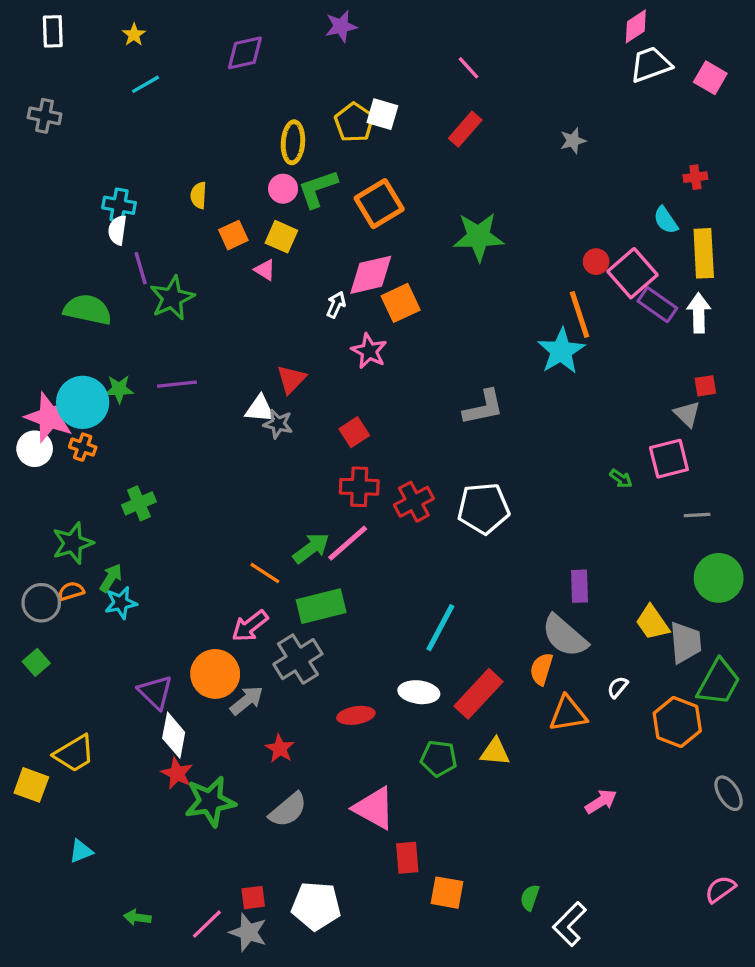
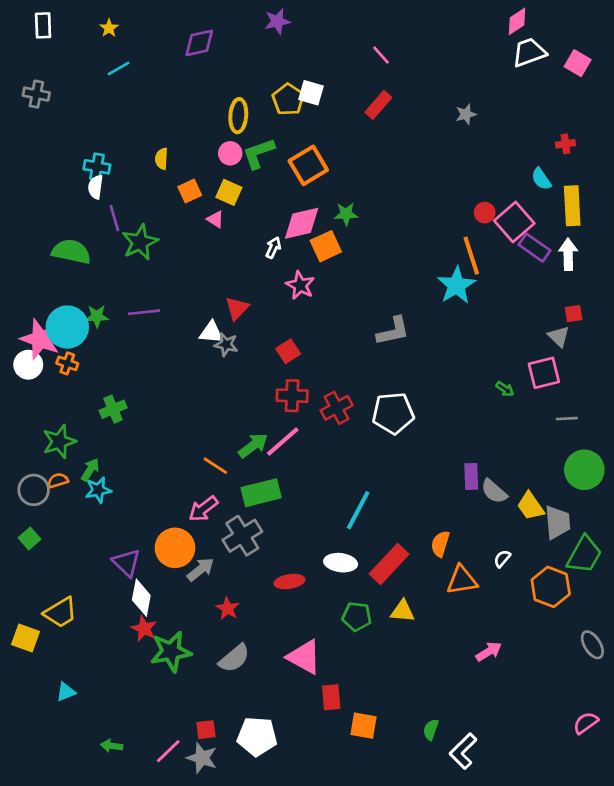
green star: (478, 237) -> (346, 214), moved, size x0.6
gray semicircle: (565, 636) -> (494, 491), moved, size x0.7

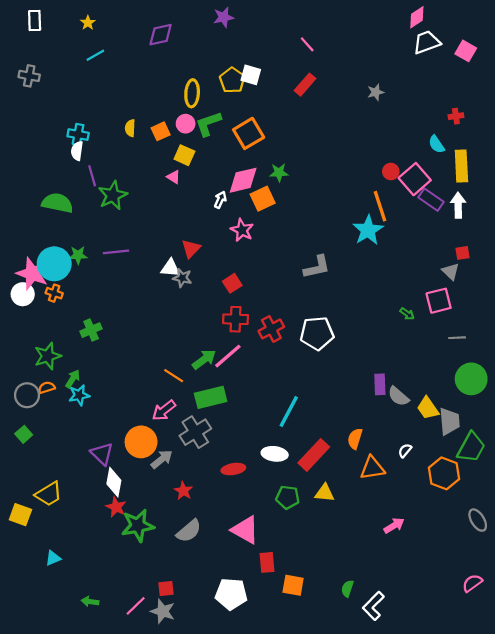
orange square: (190, 191) -> (161, 131), moved
white pentagon: (257, 736) -> (231, 594), moved

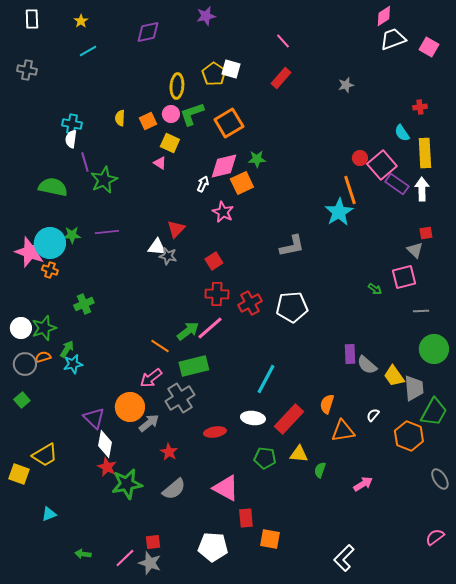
white circle: (23, 294) -> (21, 328), moved
green semicircle: (347, 588) -> (320, 470), moved

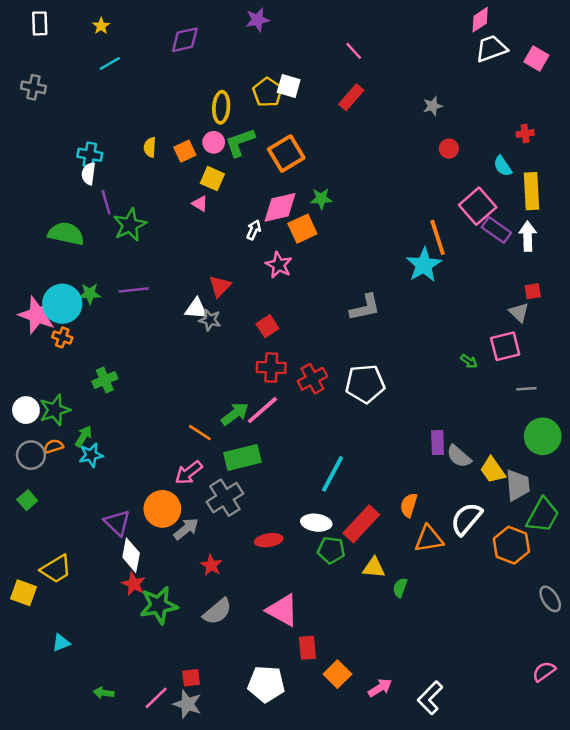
red circle: (360, 158) -> (449, 149), moved
white semicircle: (373, 415) -> (466, 519), size x2.0
green pentagon: (265, 458) -> (331, 550), moved
pink arrow: (363, 484) -> (380, 688), moved
orange square: (270, 539) -> (337, 674), turned 35

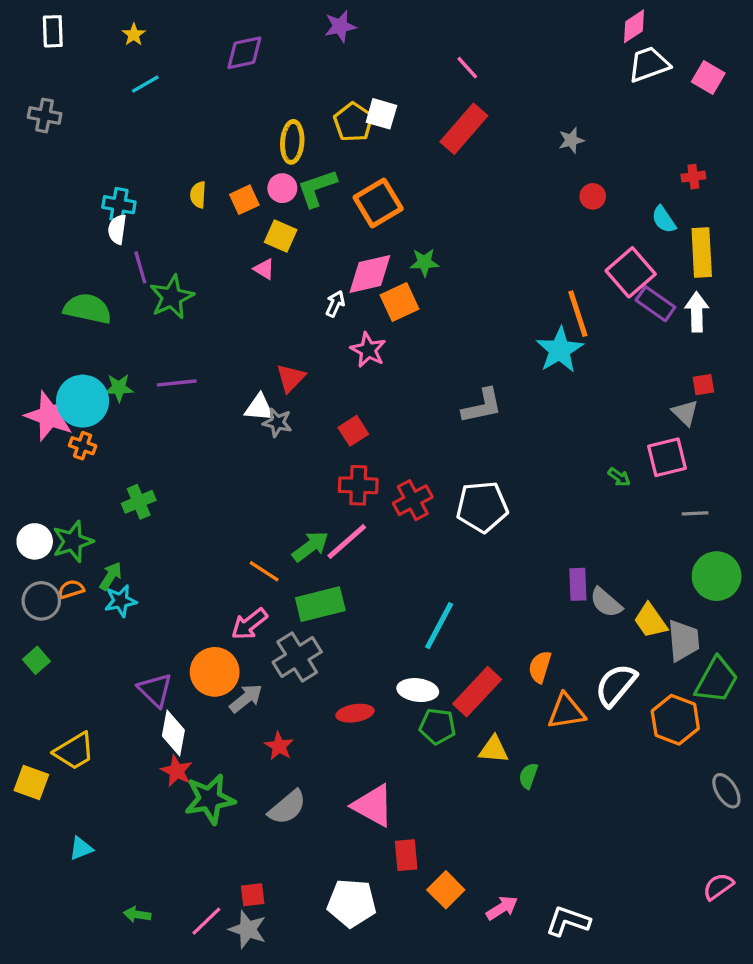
red rectangle: (351, 97) -> (464, 129), size x1.4
white L-shape: (430, 698) -> (568, 921), turned 64

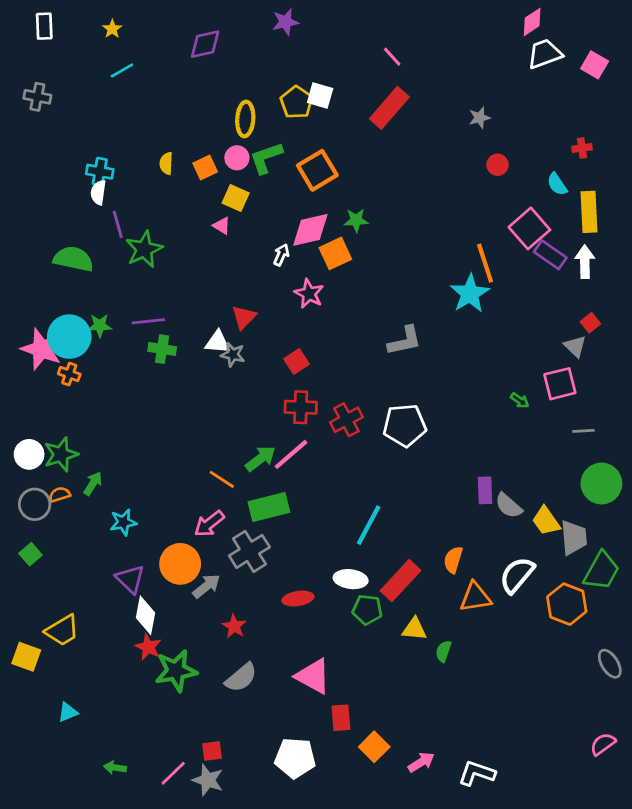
red square: (703, 385) -> (590, 323), turned -30
green cross: (139, 502) -> (162, 349), moved, turned 32
cyan star: (121, 601) -> (123, 522), moved

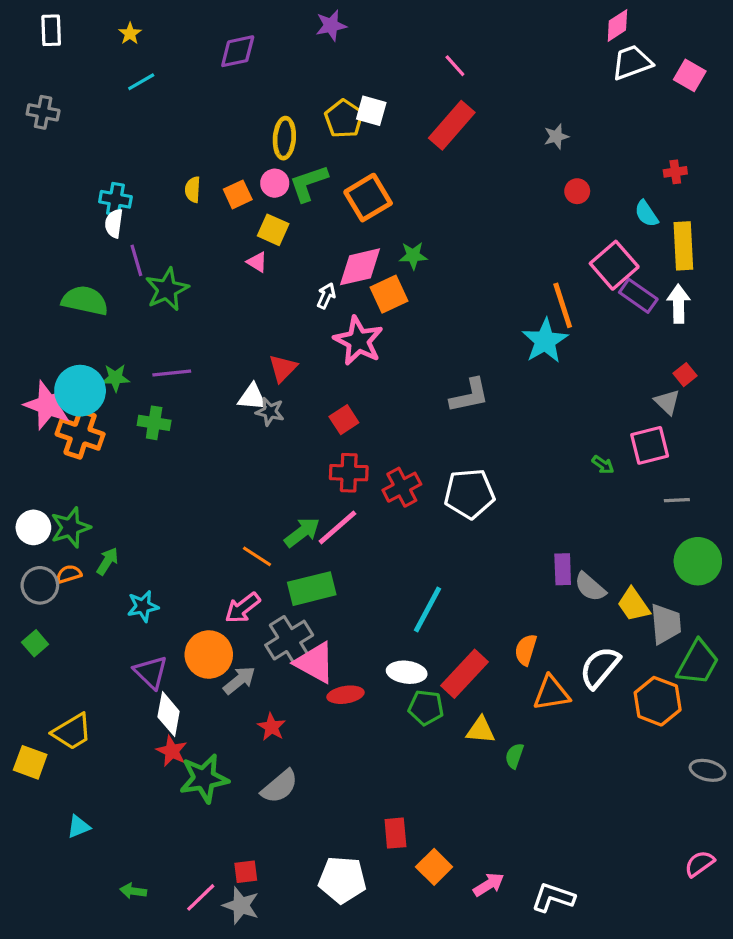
pink star: (309, 294) -> (358, 341), size x1.4
green cross: (162, 349) -> (154, 423), moved
orange cross: (69, 374) -> (80, 434), size x1.8
gray ellipse: (610, 664) -> (708, 770), turned -44
pink triangle: (313, 676) -> (315, 663), moved

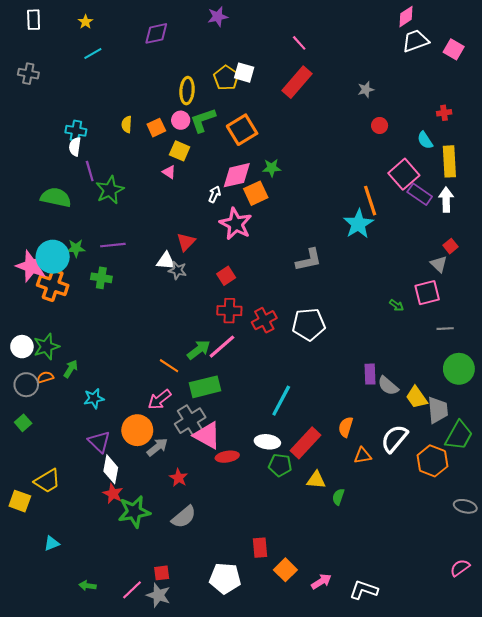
orange triangle: (551, 693) -> (363, 456), size x0.7

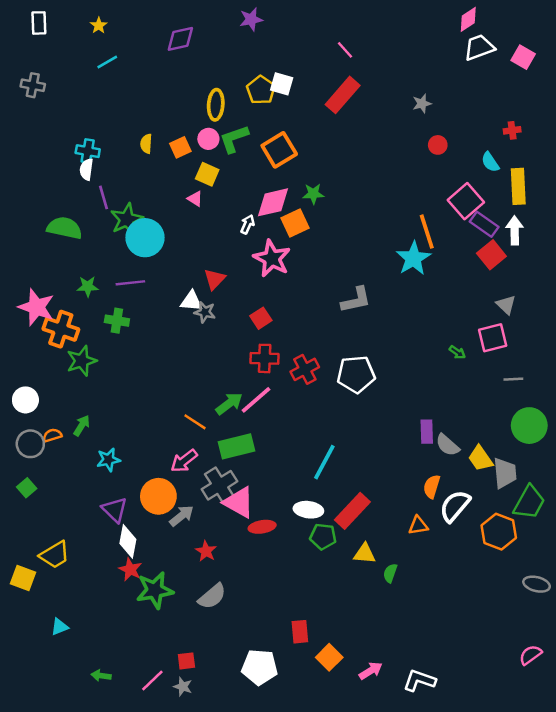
red square: (450, 246) -> (491, 255), moved, size x1.6
cyan circle: (53, 257) -> (145, 238), moved
green star: (46, 347) -> (82, 361), moved
orange semicircle: (346, 427) -> (432, 487), moved
gray star: (158, 595) -> (183, 687), size x0.7

